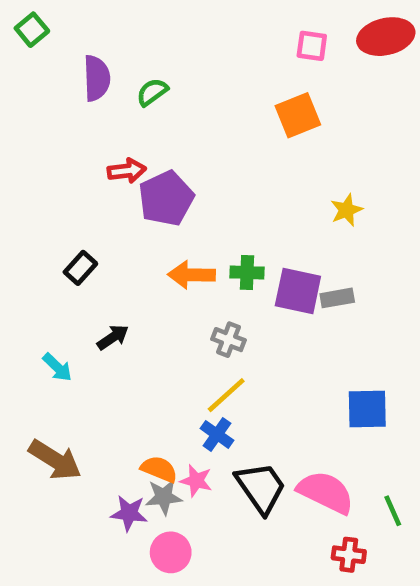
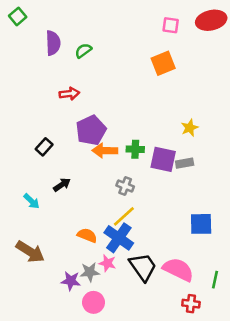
purple pentagon: (166, 198) -> (91, 130), moved
yellow star: (346, 210) -> (190, 128), moved
blue cross: (217, 434) -> (119, 238), size x1.6
orange semicircle: (159, 469) -> (87, 235), moved
green line: (393, 511) -> (215, 280), turned 36

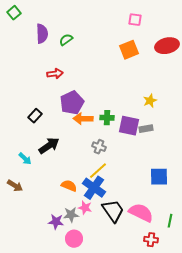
red ellipse: (211, 20) -> (167, 46), moved
black arrow: (62, 185) -> (49, 146), size x1.5
brown arrow: (30, 252) -> (15, 186), moved, size x0.7

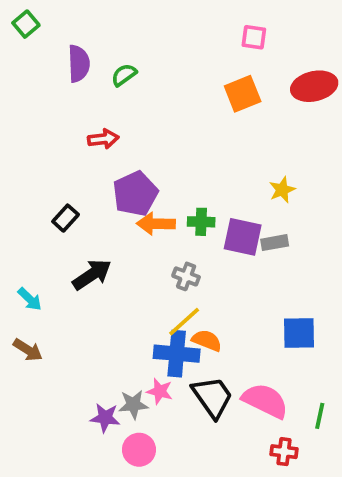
cyan arrow: (25, 159) -> (30, 299), moved
orange semicircle: (69, 186) -> (207, 340), moved
blue cross: (94, 188) -> (177, 354), turned -30

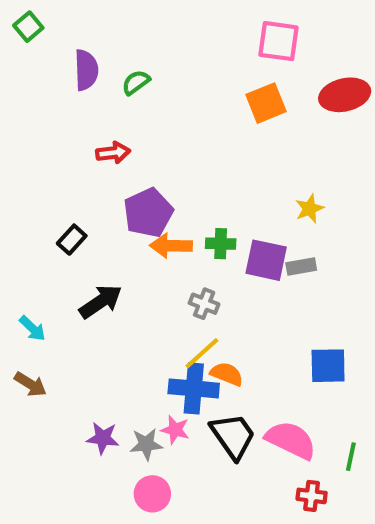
pink square: (254, 37) -> (278, 41), size x1.5
purple star: (105, 418) -> (103, 438), moved

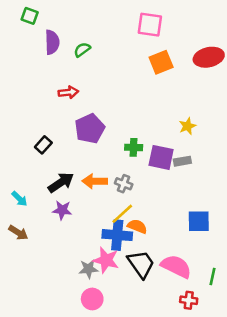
green square: (28, 27) -> (30, 16), moved, turned -30
pink square: (278, 41) -> (150, 25), moved
orange arrow: (171, 246) -> (95, 181), moved
pink star: (175, 430) -> (106, 260), size x1.5
purple star: (103, 438) -> (62, 210), moved

